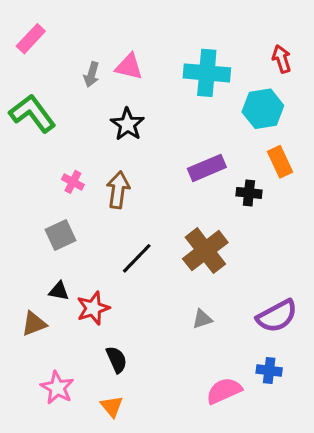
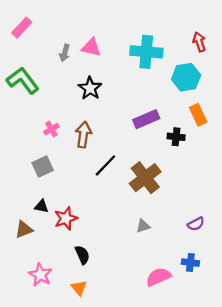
pink cross: (73, 182) -> (51, 129), turned 32
black line: (137, 258) -> (105, 165), moved
purple semicircle: (277, 316) -> (196, 224), size x0.6

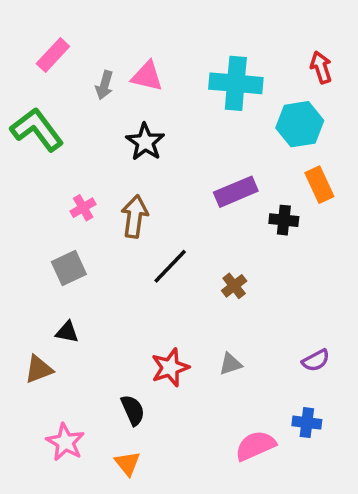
pink rectangle: (22, 28) -> (53, 55), moved
brown cross: (145, 178) -> (234, 286), size x0.5
red star: (66, 218) -> (170, 368), moved

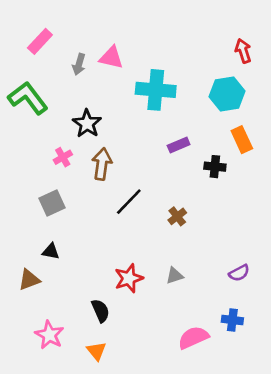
cyan cross: (236, 83) -> (156, 90), moved
black star: (145, 142) -> (87, 124), moved
purple rectangle: (236, 192) -> (179, 145), size x0.7

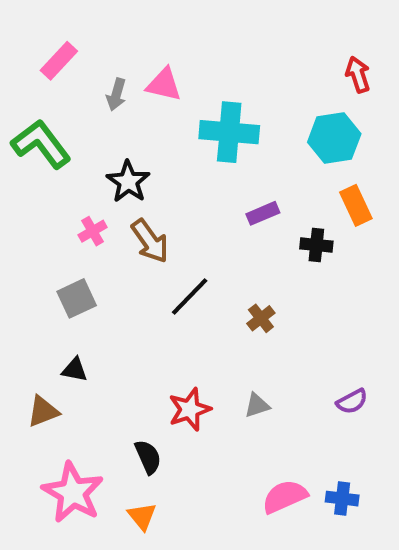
brown arrow: (102, 164) -> (150, 241), turned 136
blue cross: (232, 320) -> (342, 499), moved
pink star: (49, 335) -> (73, 493), size x1.4

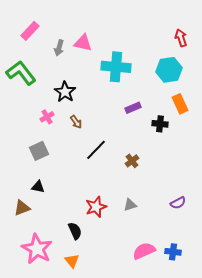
brown arrow: (150, 241) -> (76, 122), size x0.6

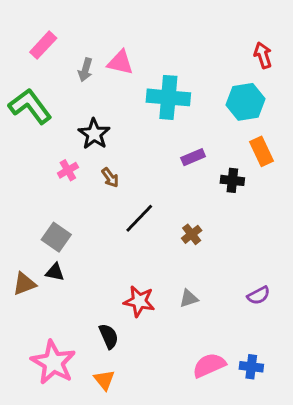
gray square: (39, 151) -> (56, 237), moved, turned -30
red star: (96, 207) -> (139, 301), turned 30
brown triangle: (22, 208) -> (24, 284), moved

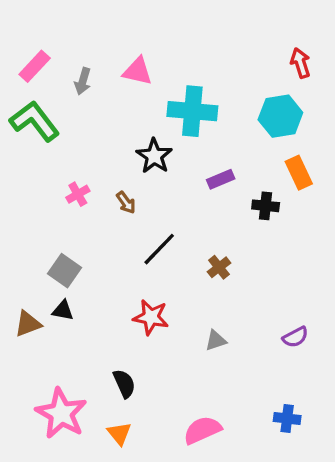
pink rectangle: (43, 45) -> (35, 66), moved
gray arrow: (85, 70) -> (83, 81), moved
black star: (94, 134) -> (154, 156), moved
red star: (139, 301) -> (151, 317), moved
pink semicircle: (209, 365) -> (202, 430), moved

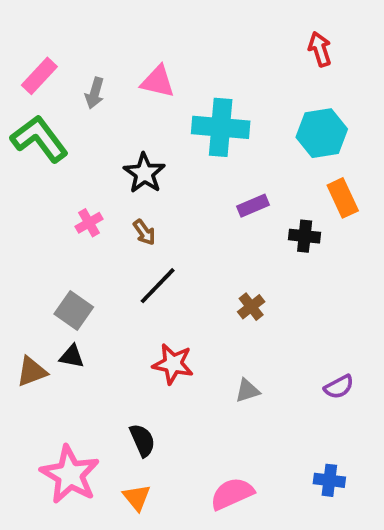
red arrow: (300, 63) -> (320, 49), moved
black star: (154, 156) -> (144, 173), moved
black line: (159, 249) -> (158, 286), moved

